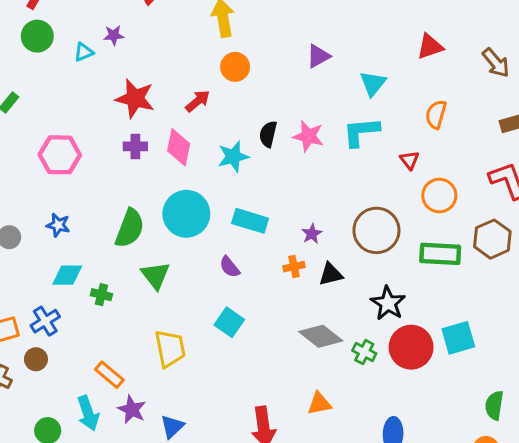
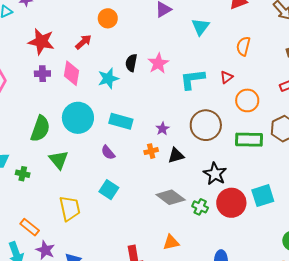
cyan L-shape: (361, 132) -> (192, 79), moved
pink star: (308, 136) -> (158, 63), turned 30
red triangle: (410, 160) -> (227, 77), turned 32

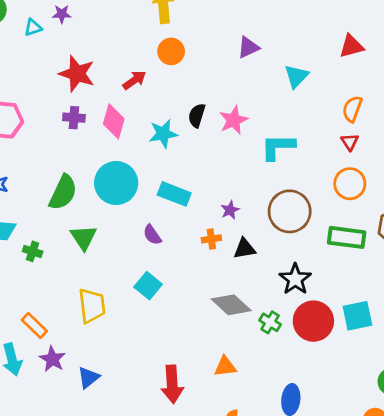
red triangle: (227, 77) -> (350, 142), moved, turned -32

